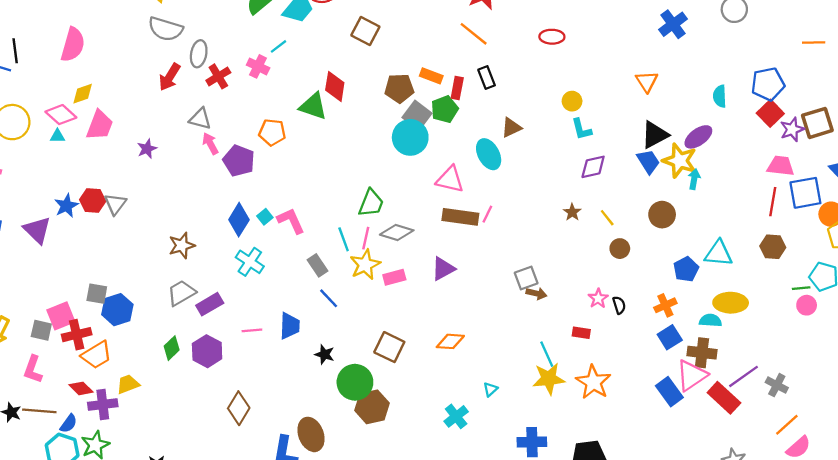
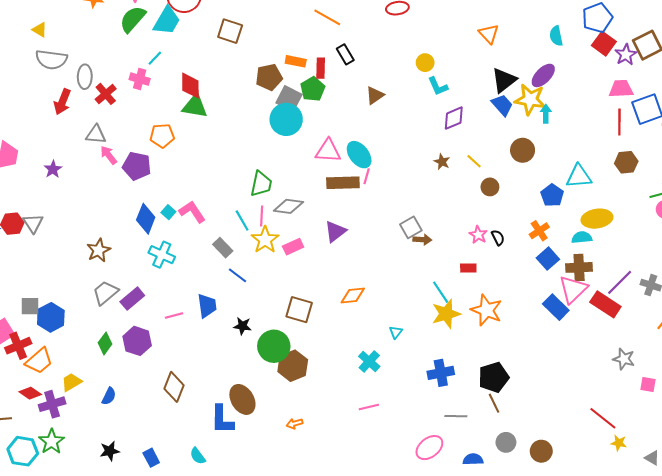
red diamond: (335, 86) -> (190, 86), moved
cyan ellipse: (489, 154) -> (359, 155), moved
blue semicircle: (69, 424) -> (109, 396), moved

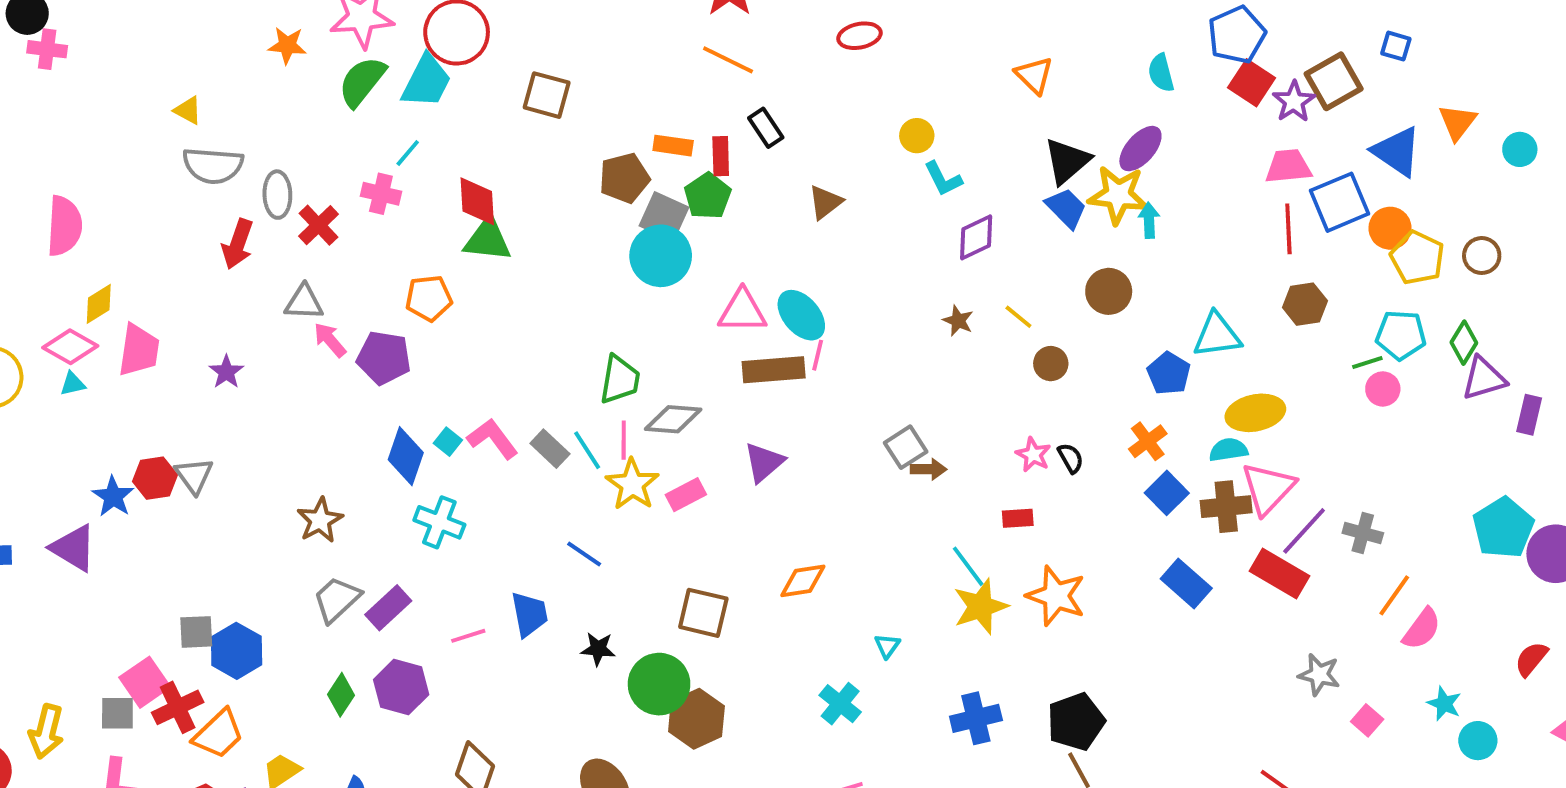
gray rectangle: (223, 248) -> (550, 449), moved
pink triangle: (573, 289) -> (1268, 488), moved
pink square: (648, 384) -> (1367, 720), turned 35

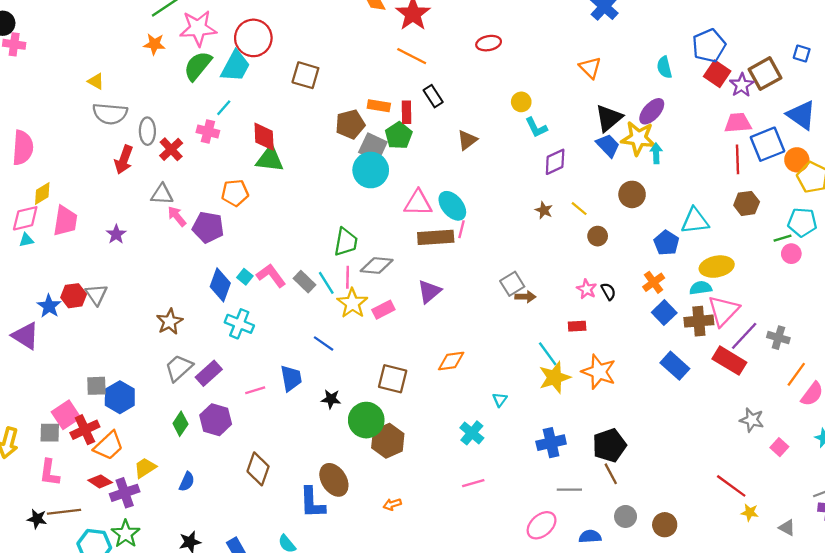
pink diamond: (70, 347) -> (25, 218), turned -44

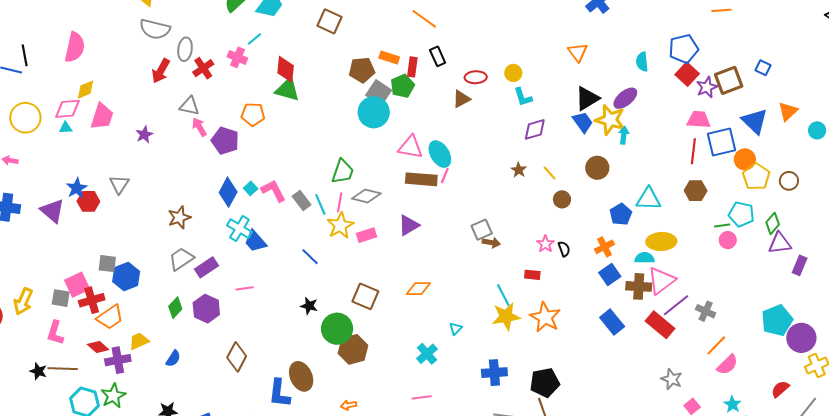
red ellipse: (489, 43) -> (476, 77), moved
red hexagon: (74, 296) -> (88, 201), moved
blue trapezoid: (291, 378) -> (255, 241), moved, turned 140

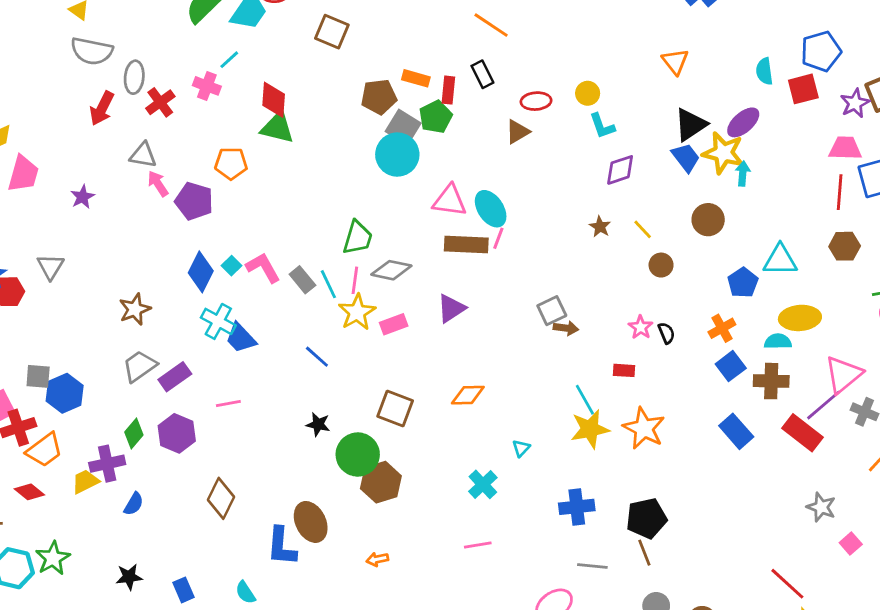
orange line: (424, 19) -> (491, 25), moved
red square: (687, 74) -> (803, 89), moved, turned 35
pink triangle: (661, 281) -> (843, 375), moved
purple cross: (118, 360) -> (107, 464), moved

